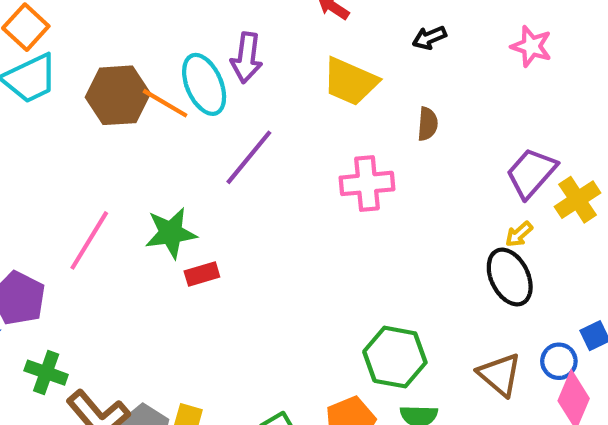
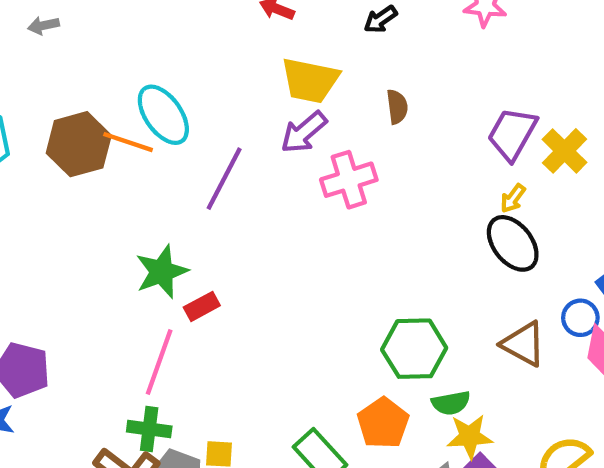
purple arrow: (247, 58) -> (304, 132), moved, turned 54
pink line: (89, 240) -> (159, 362), moved
green cross: (46, 373) -> (149, 429), moved

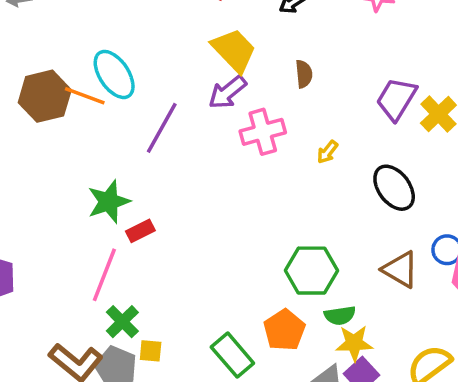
yellow trapezoid: (310, 80) -> (234, 50), turned -147
yellow arrow: (513, 198) -> (327, 152), moved
green cross: (149, 429) -> (122, 322), moved, turned 36

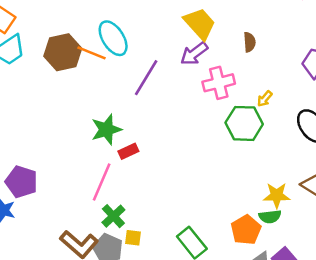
green hexagon: (311, 271) -> (244, 123), moved
orange pentagon: (284, 330) -> (246, 230), moved
yellow star: (354, 343) -> (277, 195), moved

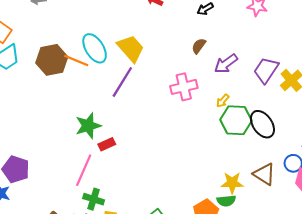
yellow trapezoid: (200, 24) -> (131, 48), moved
brown semicircle: (250, 42) -> (199, 46), moved, turned -140
purple arrow: (194, 54) -> (226, 64), moved
green hexagon: (244, 123) -> (236, 120), moved
green cross: (113, 216) -> (94, 199), turned -30

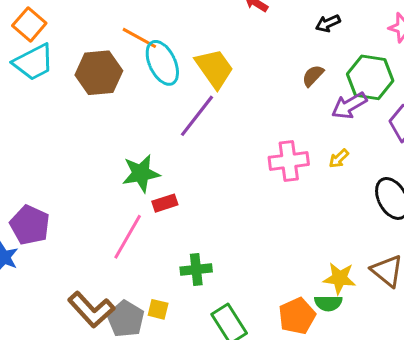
orange line: (76, 61) -> (139, 38), moved
pink cross: (184, 87) -> (289, 161), moved
green hexagon: (236, 120) -> (370, 77), moved
green cross: (94, 199) -> (196, 270), moved, turned -30

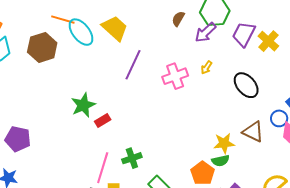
purple line: (197, 116) -> (133, 65), moved
purple pentagon: (30, 225) -> (18, 139), moved
pink line: (128, 237) -> (103, 168), moved

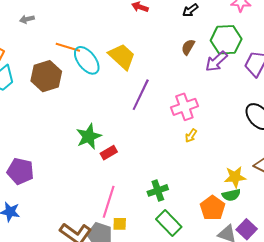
yellow arrow: (206, 67) -> (191, 136), moved
green cross: (132, 158) -> (158, 190), moved

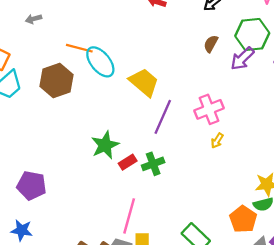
yellow trapezoid: (122, 56) -> (144, 82), moved
purple line: (141, 95) -> (163, 117), moved
green cross: (158, 190) -> (153, 164), moved

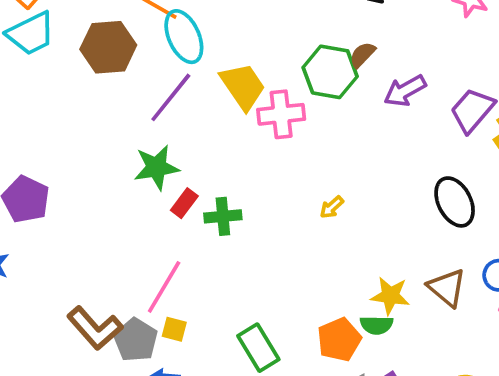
green hexagon: (252, 34) -> (330, 72), moved
pink cross: (209, 109) -> (281, 114), moved
purple line: (163, 117) -> (171, 97), moved
red rectangle: (128, 162) -> (184, 203), turned -36

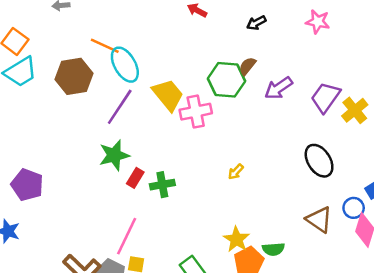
yellow star: (390, 296) -> (236, 239), moved, turned 30

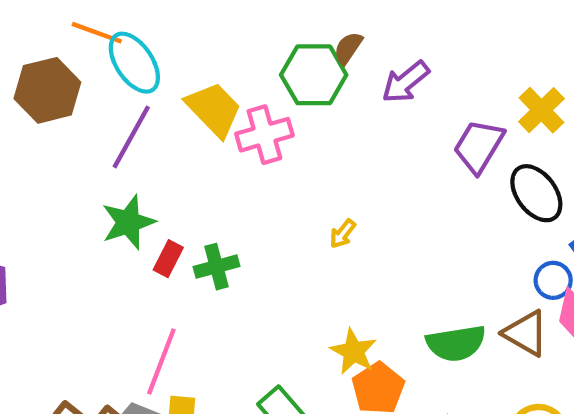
purple trapezoid: (326, 97) -> (479, 146), moved
black ellipse: (319, 161) -> (536, 193), moved
brown triangle: (319, 219) -> (526, 333), moved
green semicircle: (273, 249) -> (456, 343), moved, size x1.5

